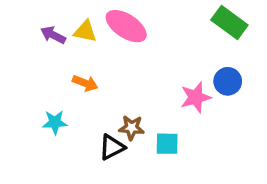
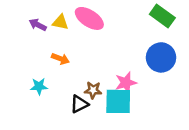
blue circle: (228, 81) -> (161, 57), size x1.5
pink star: (196, 97) -> (126, 83), moved
cyan square: (167, 144) -> (118, 101), size x1.6

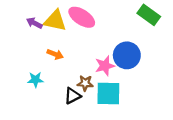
yellow triangle: (60, 22) -> (55, 21), size x1.5
blue circle: (161, 57) -> (127, 55), moved
pink star: (126, 83) -> (105, 66), moved

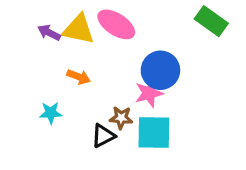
blue circle: (127, 55) -> (160, 70), moved

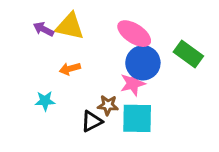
green rectangle: (211, 21) -> (188, 54), moved
pink ellipse: (116, 24) -> (134, 34), moved
orange arrow: (79, 77) -> (70, 69), turned 144

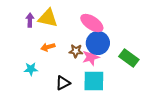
purple arrow: (43, 29) -> (30, 20), turned 64
green rectangle: (188, 54) -> (129, 58), moved
brown star: (108, 105) -> (76, 51), moved

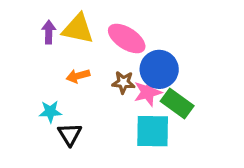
pink ellipse: (92, 23) -> (127, 38), moved
green rectangle: (129, 58) -> (177, 104), moved
black triangle: (63, 83) -> (70, 134), moved, turned -35

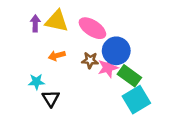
cyan square: (153, 131) -> (136, 100), moved, turned -32

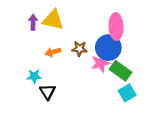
pink ellipse: (92, 28) -> (116, 27), moved, turned 55
brown star: (90, 60) -> (80, 49), moved
cyan square: (136, 100) -> (127, 93), size x0.7

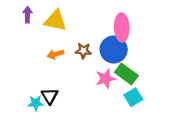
purple arrow: (33, 22) -> (28, 15), moved
pink star: (101, 63) -> (105, 79), moved
cyan star: (34, 76) -> (36, 103), moved

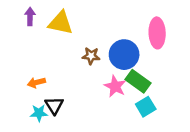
pink ellipse: (122, 27) -> (157, 33), moved
orange arrow: (55, 54) -> (36, 83), moved
pink star: (105, 79) -> (115, 86), turned -30

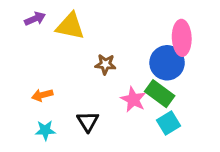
purple arrow: (30, 16) -> (35, 19), turned 66
blue circle: (124, 55) -> (167, 63), moved
black triangle: (54, 105) -> (88, 121), moved

